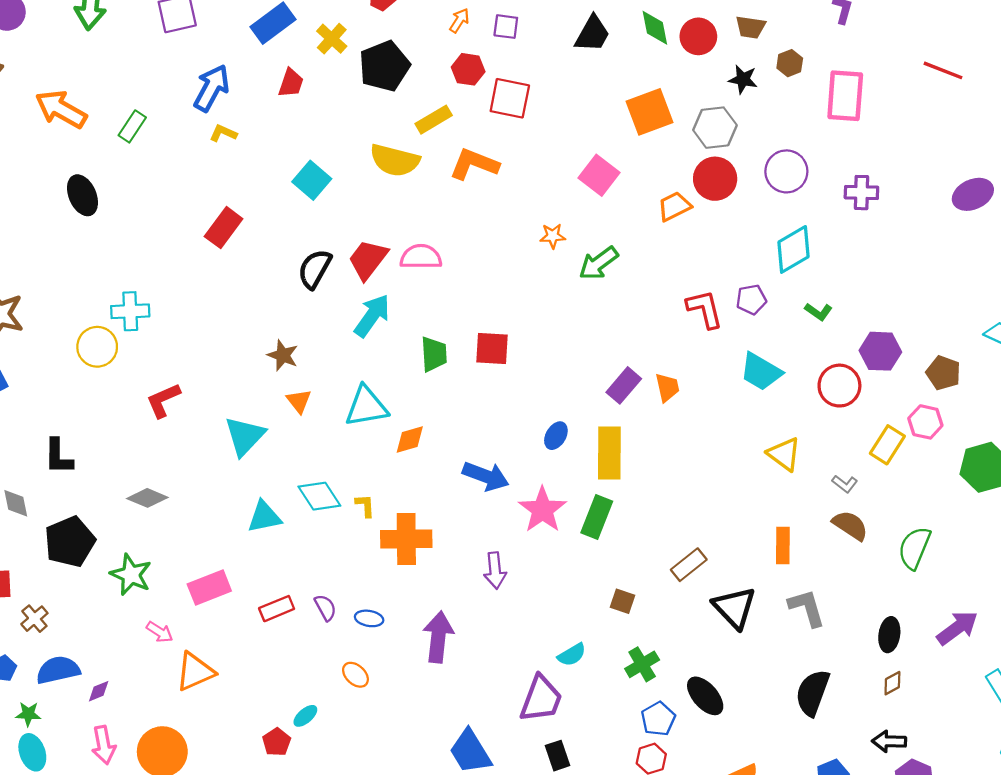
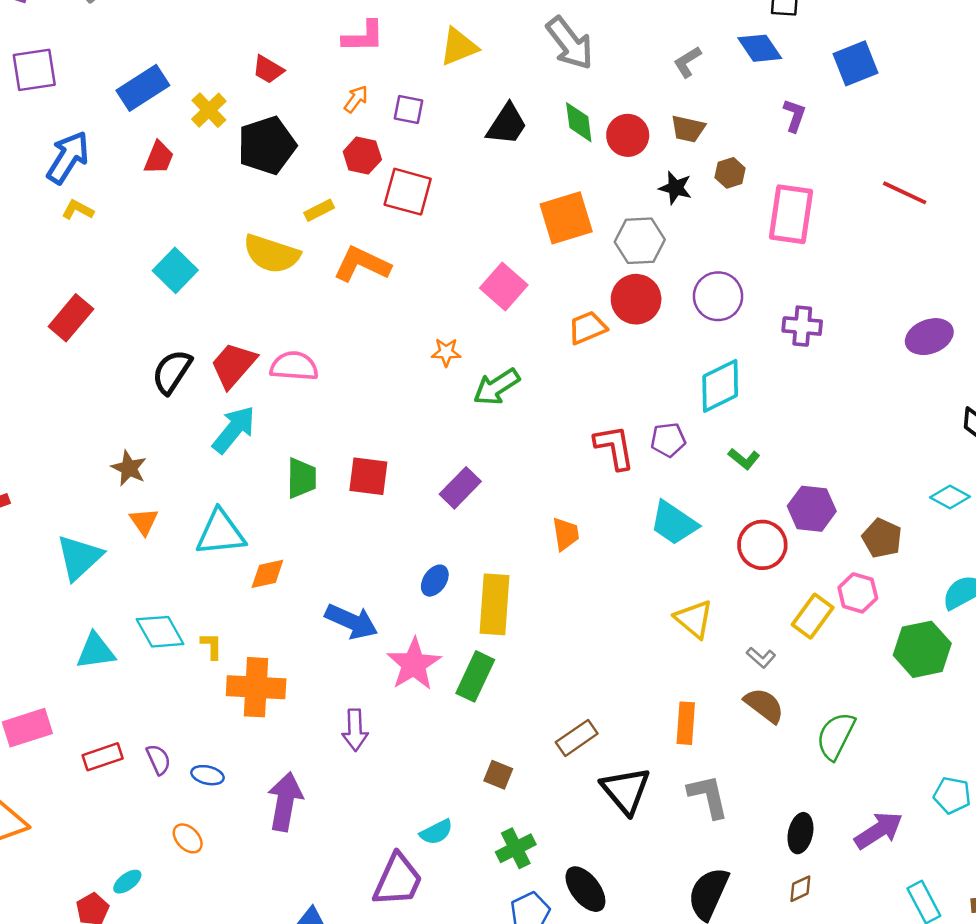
yellow rectangle: (434, 120) -> (319, 210), size x0.7
purple rectangle: (624, 385) -> (460, 488), moved

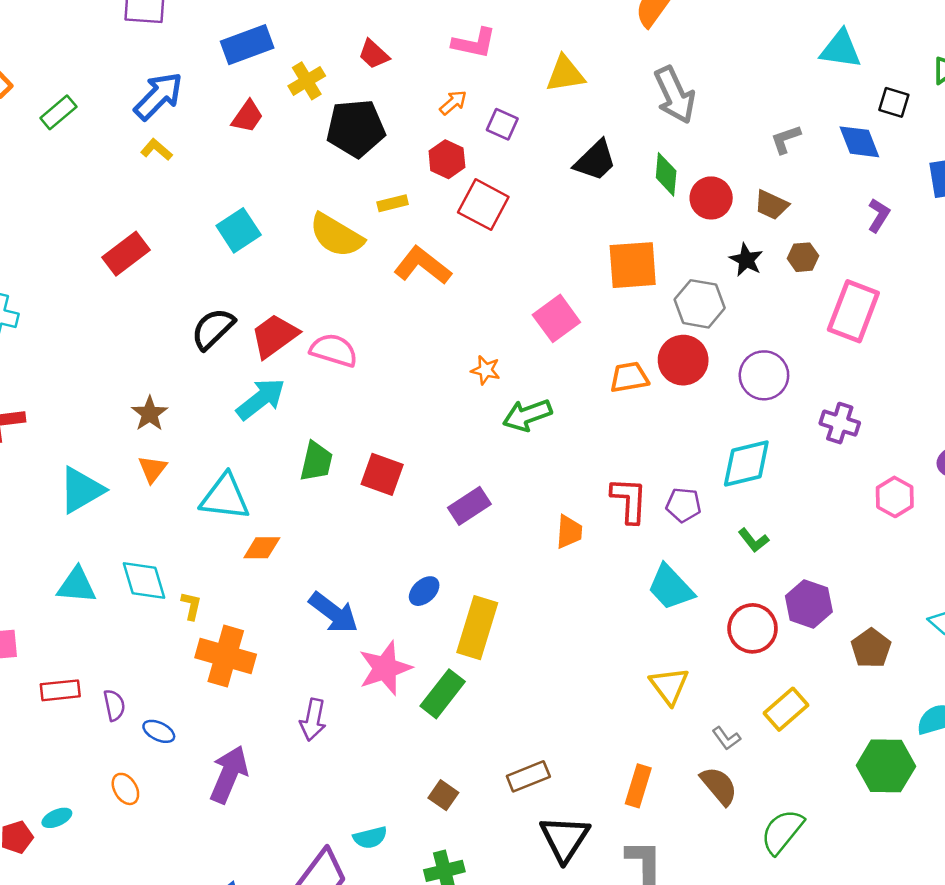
orange trapezoid: (566, 534) -> (569, 532), moved
pink hexagon: (858, 593) -> (895, 497), moved

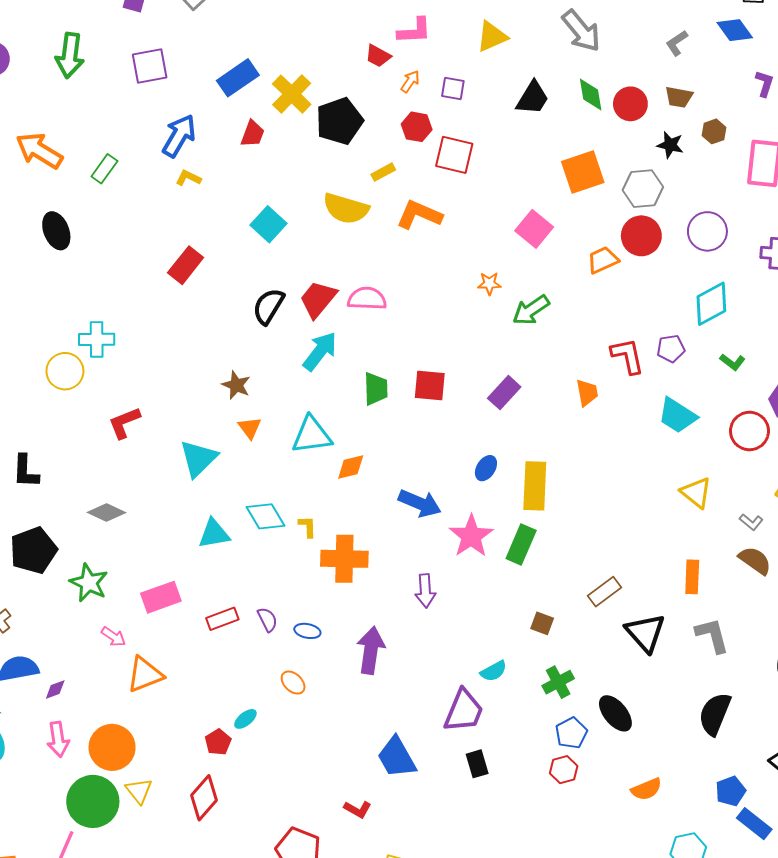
red trapezoid: (374, 54) -> (378, 56), moved
yellow cross: (307, 81) -> (292, 94), size x1.4

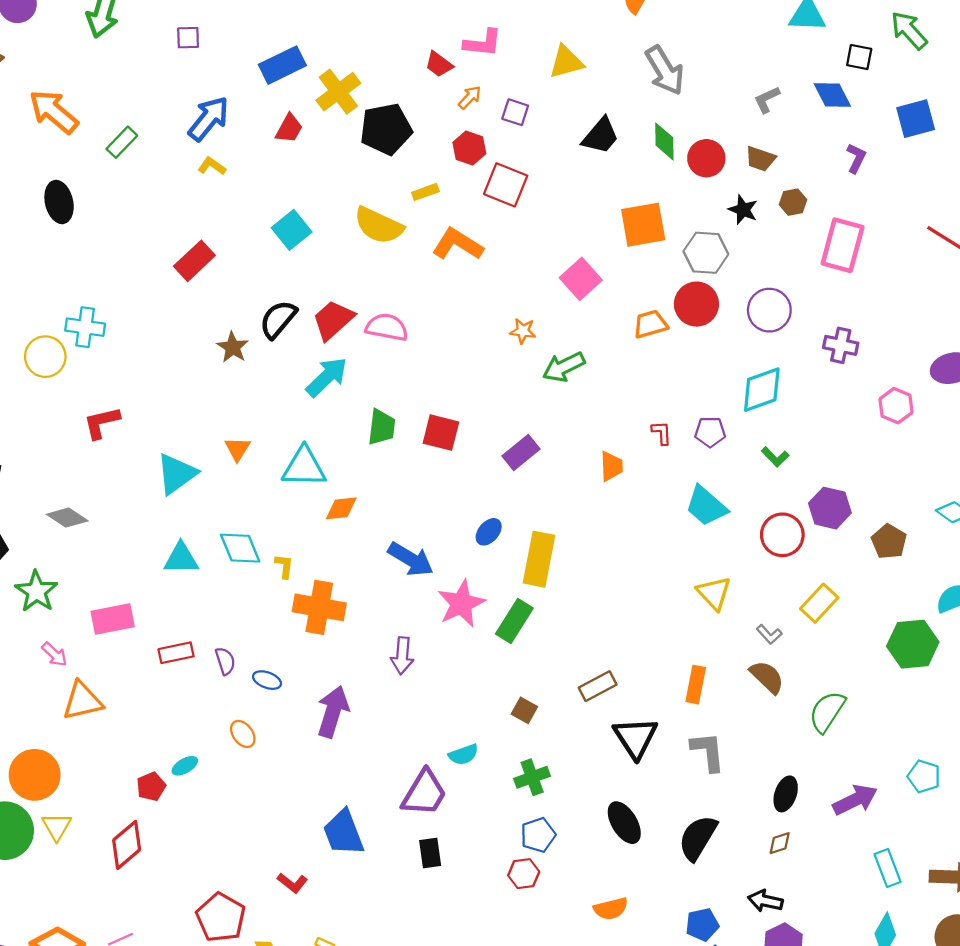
purple square: (150, 66) -> (188, 38), size x0.6
red L-shape: (628, 356) -> (662, 433), size x0.6
brown star: (236, 385) -> (233, 347), moved
black ellipse: (615, 713) -> (624, 823), moved

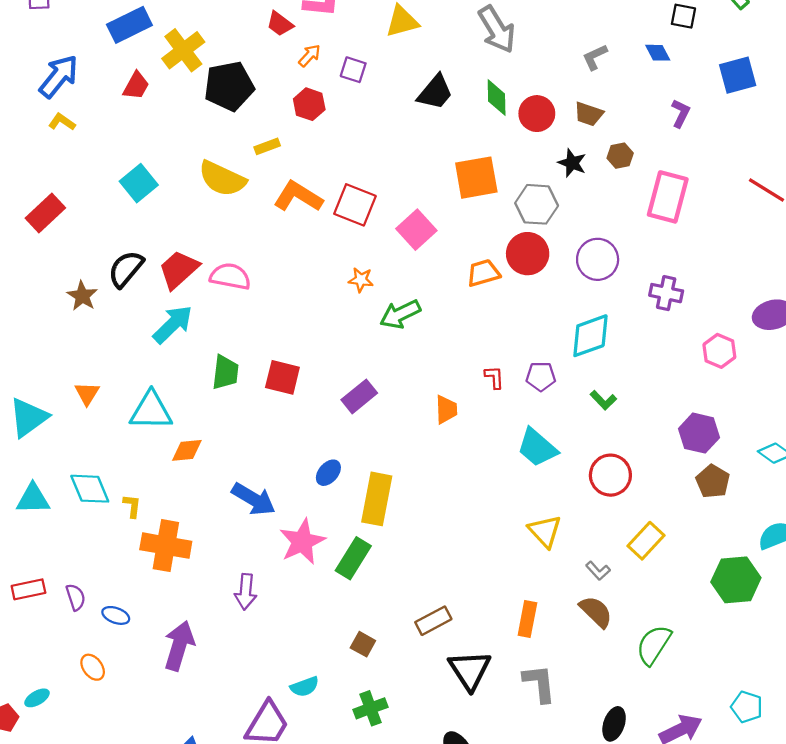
blue diamond: (832, 95) -> (658, 53), size x0.7
red square: (506, 185) -> (355, 205), moved
purple hexagon: (830, 508) -> (699, 433), moved

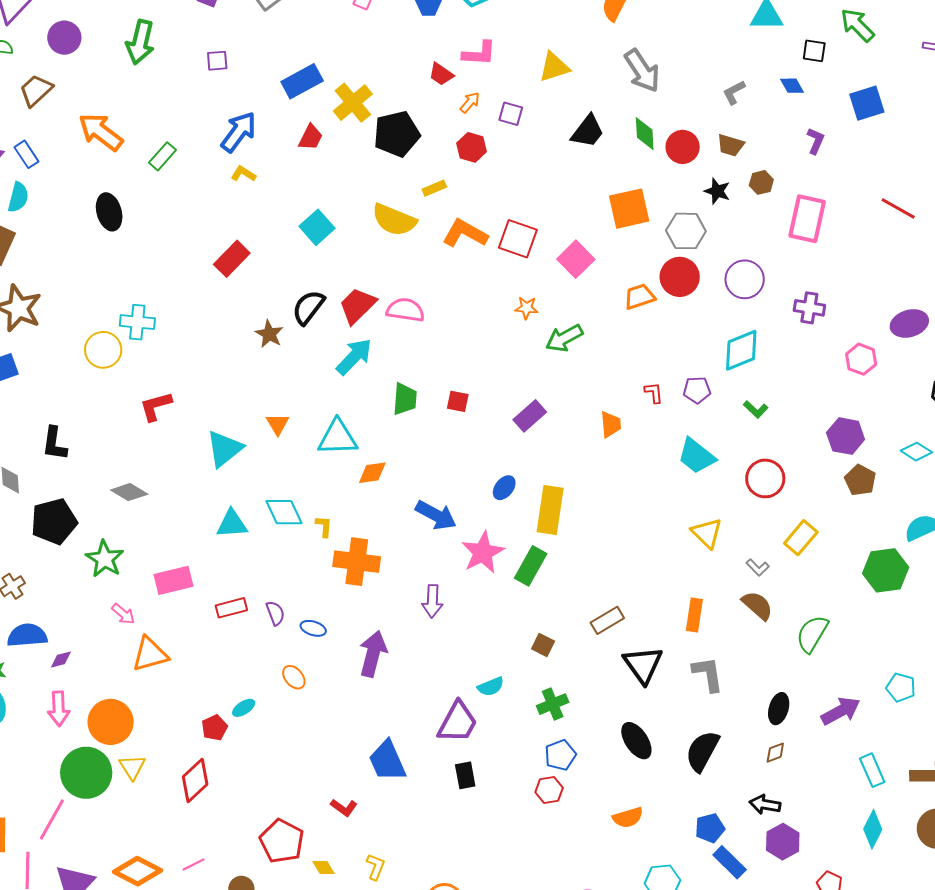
red square: (282, 377) -> (458, 401), size x0.7

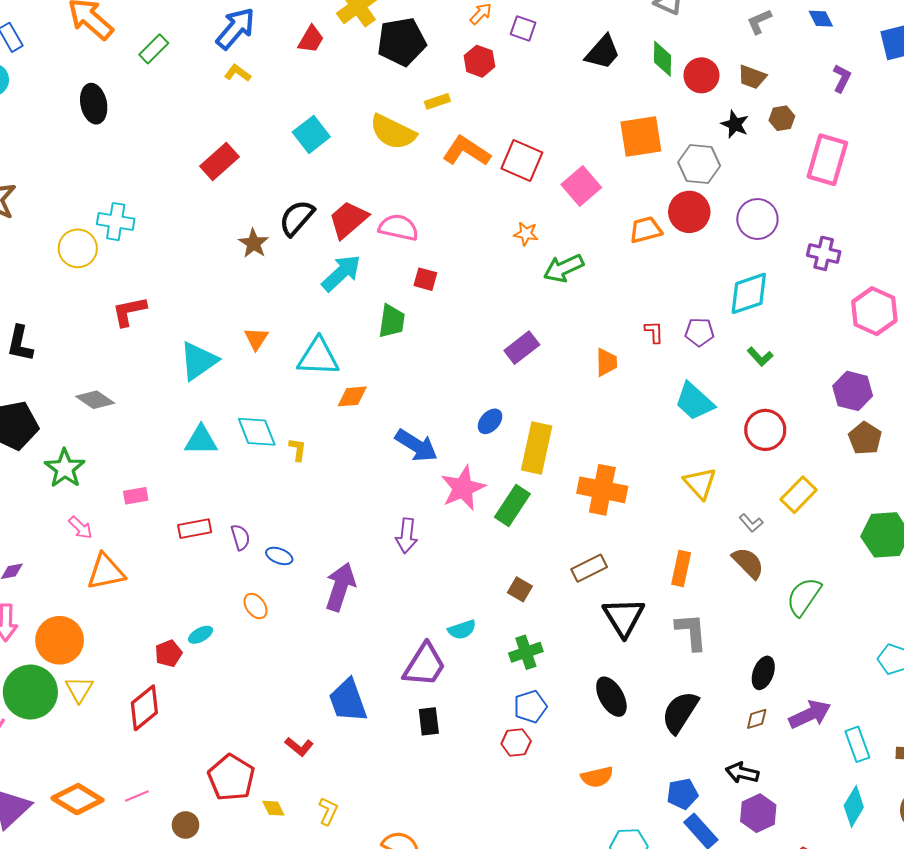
pink hexagon: (861, 359) -> (874, 311), size x1.4
red square: (458, 401) -> (425, 279), moved
orange cross: (357, 562) -> (602, 490), moved
pink rectangle: (174, 580) -> (136, 496), size x0.6
purple arrow: (841, 711) -> (810, 714), moved

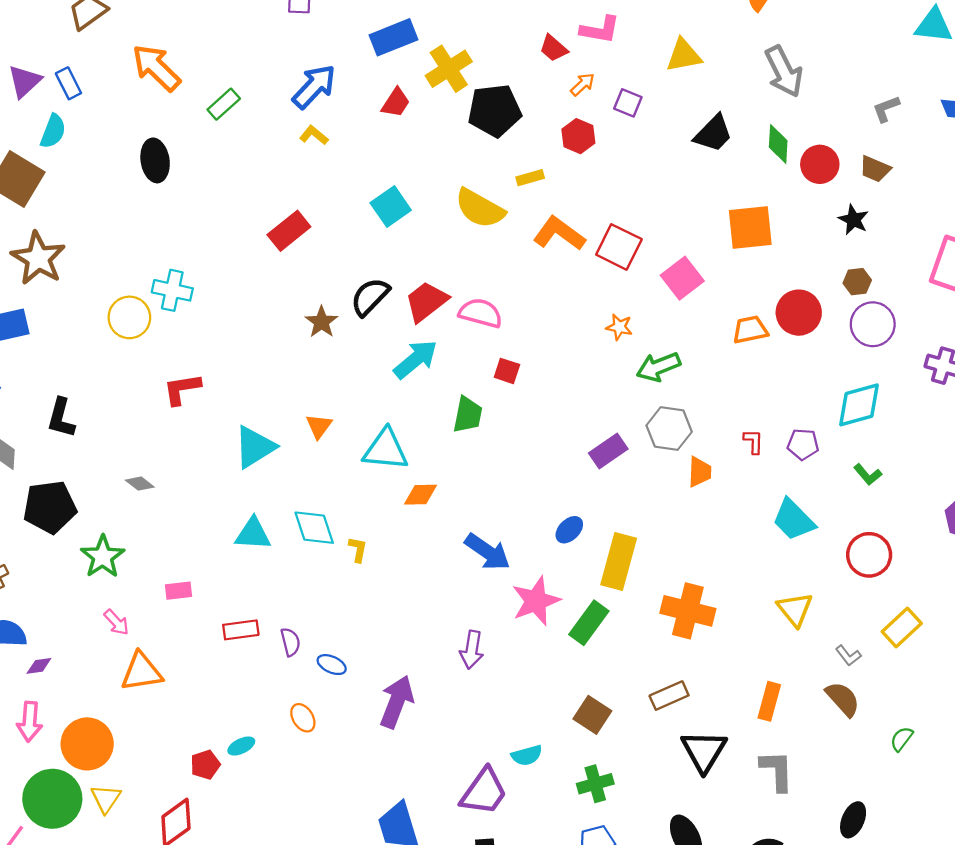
brown hexagon: (782, 118) -> (857, 282), moved
gray hexagon: (699, 164) -> (669, 429), moved
gray diamond: (95, 400) -> (140, 484), size x0.7
brown square: (520, 589) -> (592, 715), size x1.4
green semicircle: (804, 597) -> (902, 739), size x0.6

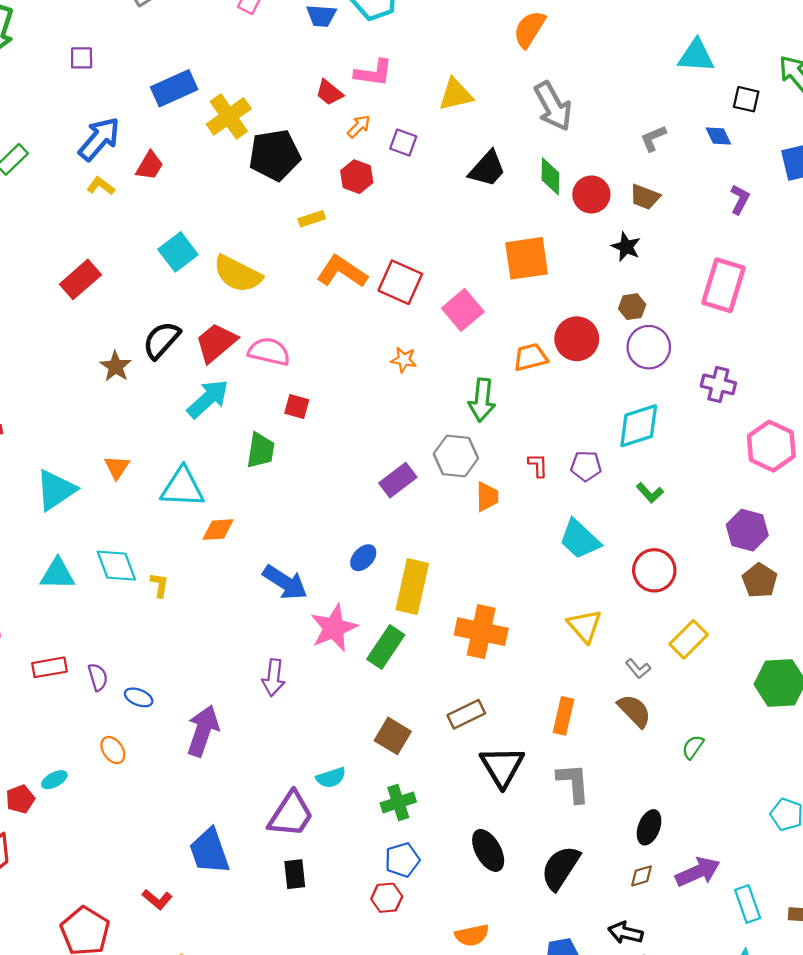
red trapezoid: (396, 103) -> (150, 166), moved
yellow semicircle: (480, 208) -> (238, 274), moved
green arrow: (658, 367) -> (482, 400), moved, turned -60

